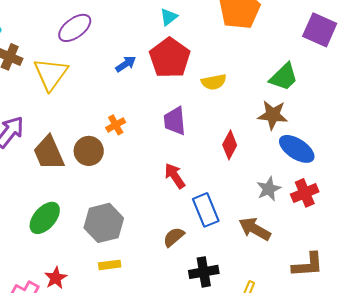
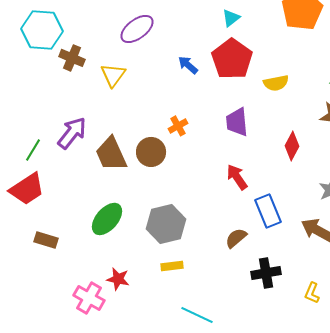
blue arrow: (126, 64) -> (188, 65), turned -105
yellow triangle: (51, 74) -> (113, 75), size x0.7
red star: (56, 278) -> (118, 279), turned -30

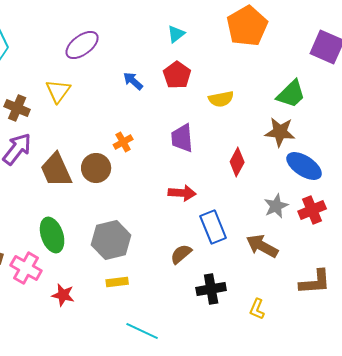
brown cross: (72, 58) -> (17, 108), moved
red pentagon: (232, 59) -> (177, 75), size x0.7
red arrow: (237, 177) -> (182, 193), turned 128
green ellipse: (107, 219) -> (52, 235), turned -60
pink cross: (89, 298) -> (26, 268), moved

